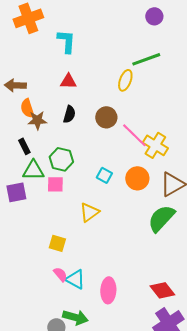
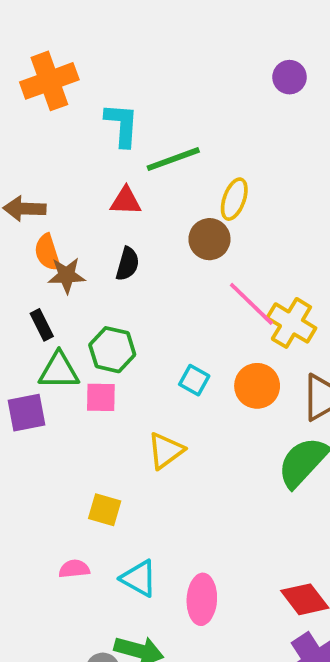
green line: (146, 59) -> (173, 159), moved
brown circle: (106, 117) -> (209, 239), moved
pink semicircle: (60, 274) -> (74, 569), moved, turned -56

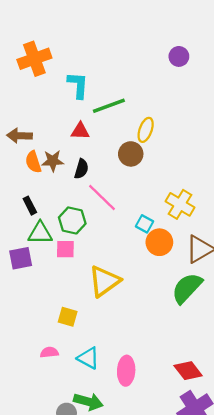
brown star: (67, 275) -> (53, 161), moved
pink line: (251, 304) -> (102, 198), moved
cyan square: (194, 380) -> (144, 224), moved
yellow triangle: (166, 451) -> (104, 281), size x1.4

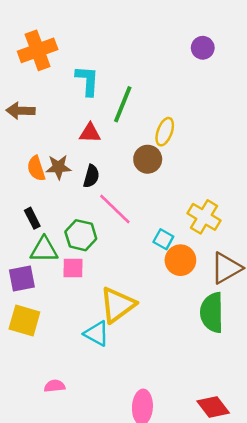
green line: (109, 106) -> (123, 104), turned -48
brown arrow: (19, 136) -> (21, 111), moved
green semicircle: (187, 288) -> (212, 313), turned -44
yellow square: (68, 317) -> (24, 320), moved, size x1.4
cyan triangle: (88, 358) -> (97, 334), moved

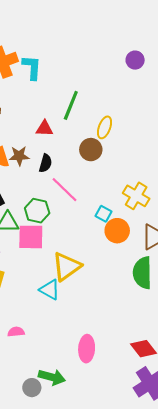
cyan L-shape: (87, 81) -> (32, 67), moved
pink square: (73, 268) -> (31, 237), size x1.5

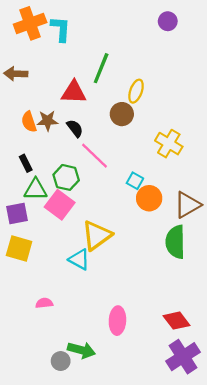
red triangle: (44, 128) -> (74, 92), size x1.4
black semicircle: (46, 163) -> (75, 128), turned -54
yellow cross: (136, 196) -> (169, 144), moved
pink square: (31, 237) -> (60, 205), turned 36

